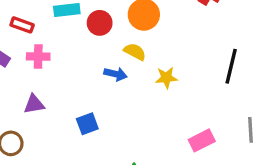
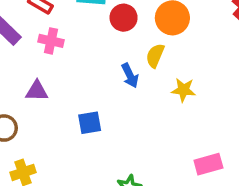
yellow semicircle: (135, 52) -> (155, 56), turned -105
blue arrow: (115, 74) -> (130, 75), turned 40

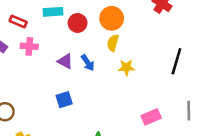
yellow semicircle: (155, 56) -> (113, 43), moved
purple triangle: (37, 91) -> (65, 61), moved, turned 35

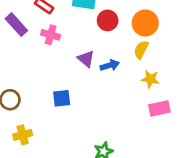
blue arrow: (88, 63) -> (110, 65), turned -84
blue square: (64, 100) -> (62, 98), moved
pink rectangle: (151, 117) -> (159, 108), moved

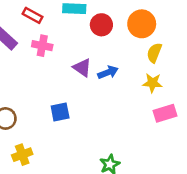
yellow semicircle: (141, 50) -> (154, 53), moved

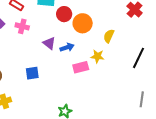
orange circle: (142, 24) -> (83, 23), moved
yellow semicircle: (154, 53) -> (109, 36), moved
pink rectangle: (165, 113) -> (81, 67), moved

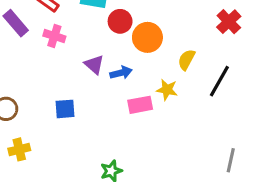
black line: (138, 58) -> (219, 81), moved

